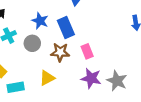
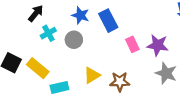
brown star: (60, 52) -> (120, 82), moved
purple star: (91, 78) -> (158, 45), moved

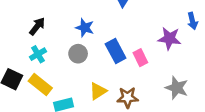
blue rectangle: (108, 21) -> (116, 51), moved
cyan cross: (48, 33) -> (38, 54), moved
purple star: (158, 45) -> (169, 38), moved

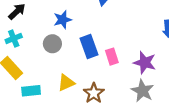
blue star: (85, 28) -> (63, 20), turned 30
purple star: (169, 38) -> (145, 63), moved
brown star: (128, 97) -> (94, 93), turned 30

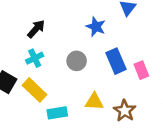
blue star: (63, 20) -> (96, 27), moved, turned -30
yellow triangle: (66, 83) -> (94, 102), turned 30

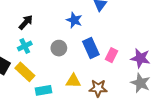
pink rectangle: (141, 70) -> (111, 55), turned 48
brown star: (125, 111) -> (98, 88), turned -30

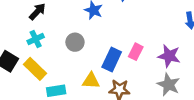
blue rectangle: (91, 48) -> (112, 60), moved, turned 48

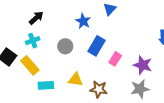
blue rectangle: (112, 60) -> (97, 46), moved
gray star: (169, 85) -> (140, 89), turned 30

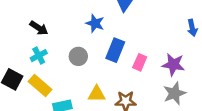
black arrow: (36, 18) -> (39, 28), turned 84

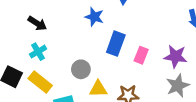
gray circle: (78, 56) -> (81, 69), moved

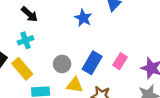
blue rectangle: (116, 44) -> (92, 63), moved

